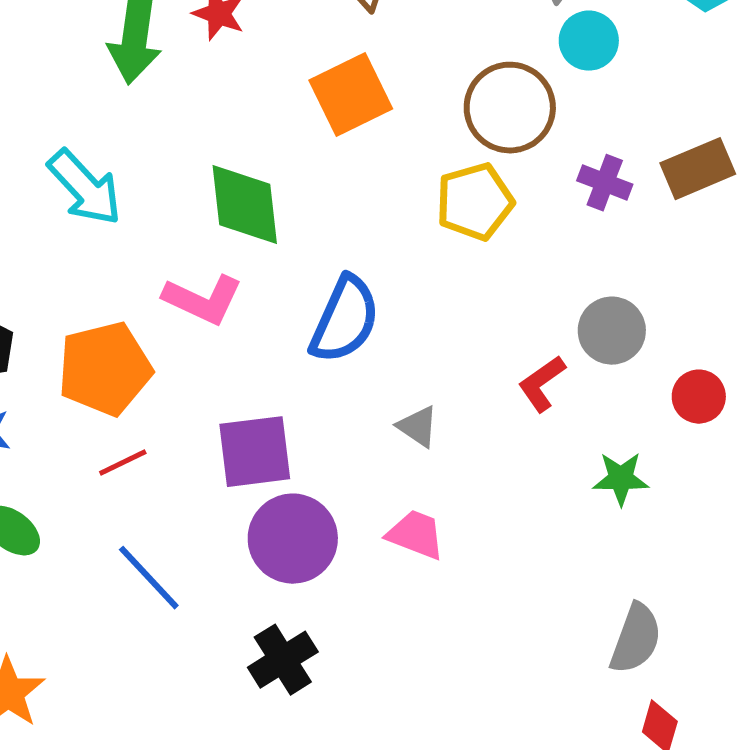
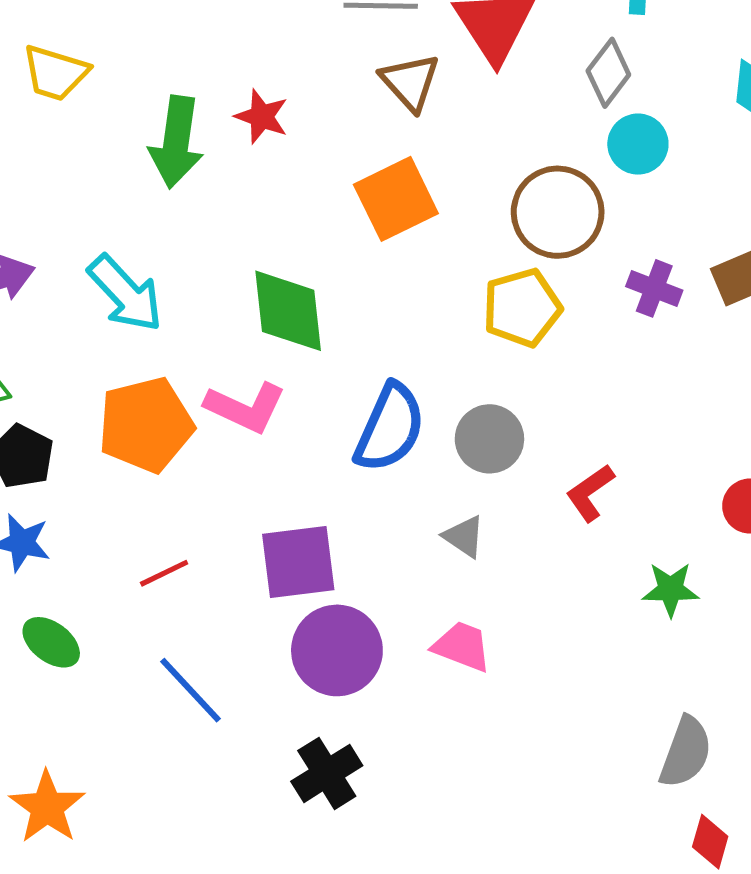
gray circle: (612, 331) -> (489, 439), moved
orange pentagon: (105, 369) -> (146, 425), moved

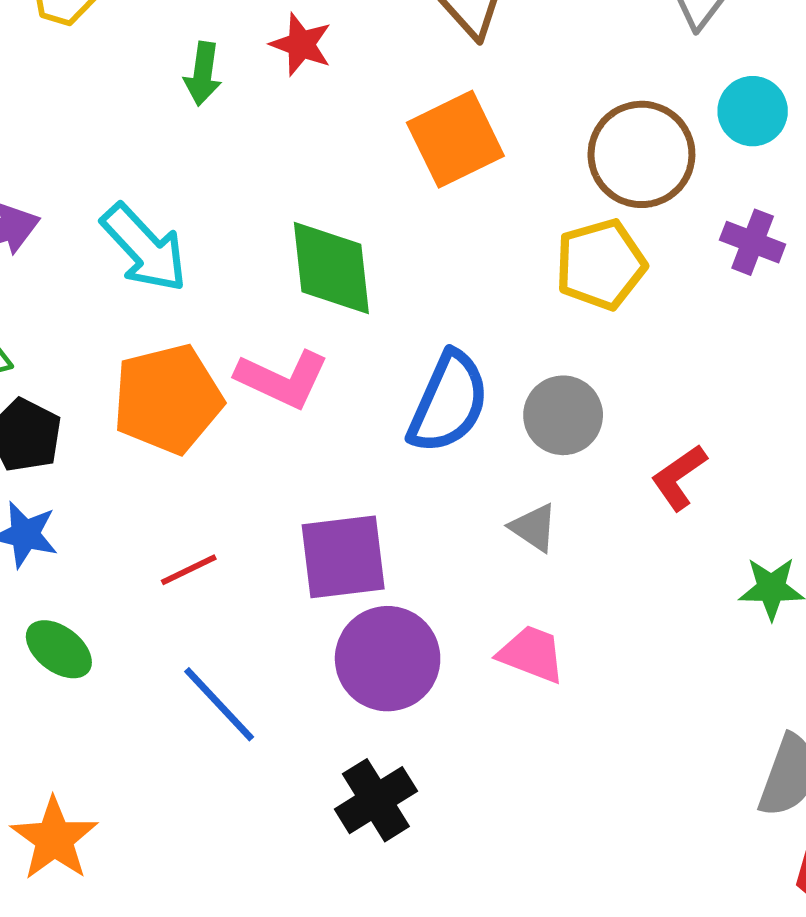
green arrow: (176, 142) -> (203, 74), size x0.6
cyan circle: (638, 144) -> (753, 111), moved

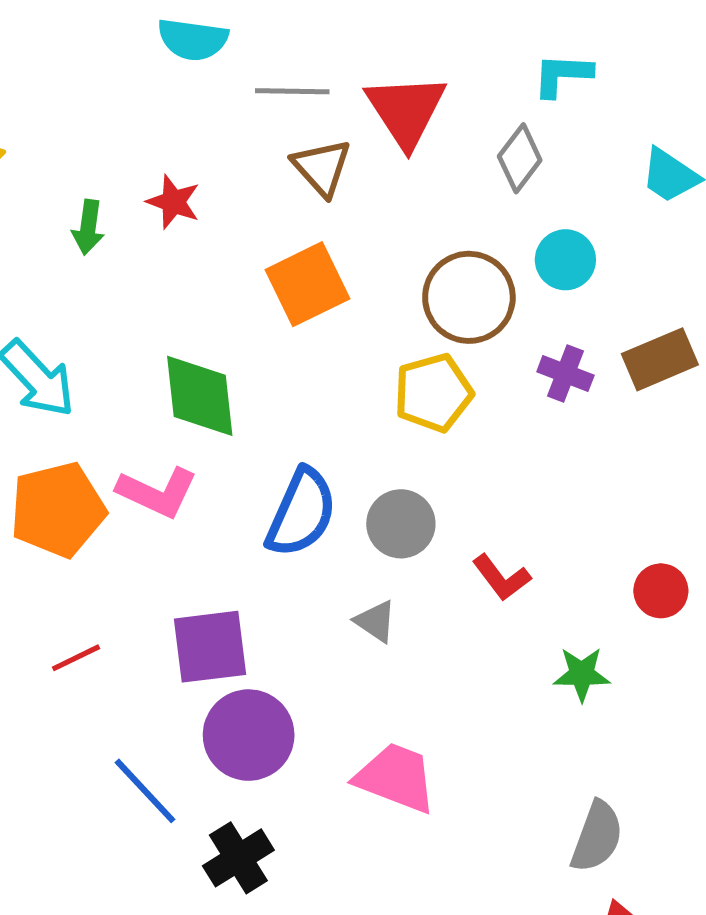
red L-shape: (679, 477) -> (501, 578), turned -92
pink trapezoid: (532, 654) -> (396, 778), moved, size x1.4
blue line: (219, 704) -> (145, 791), moved

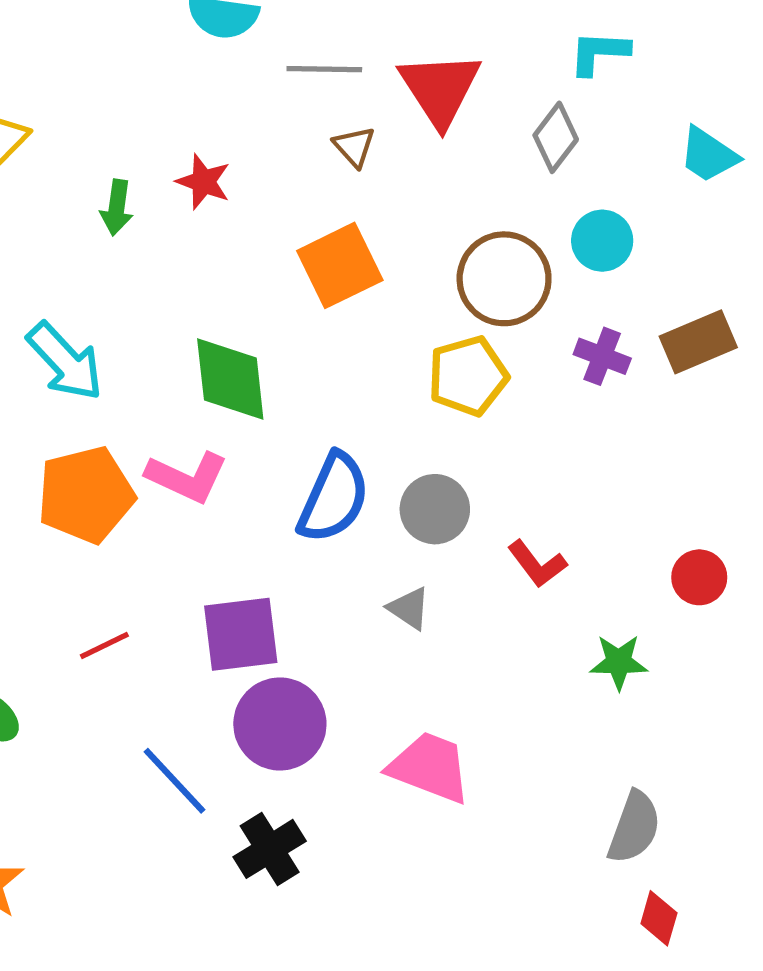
brown triangle: (322, 167) -> (354, 147), size x0.7

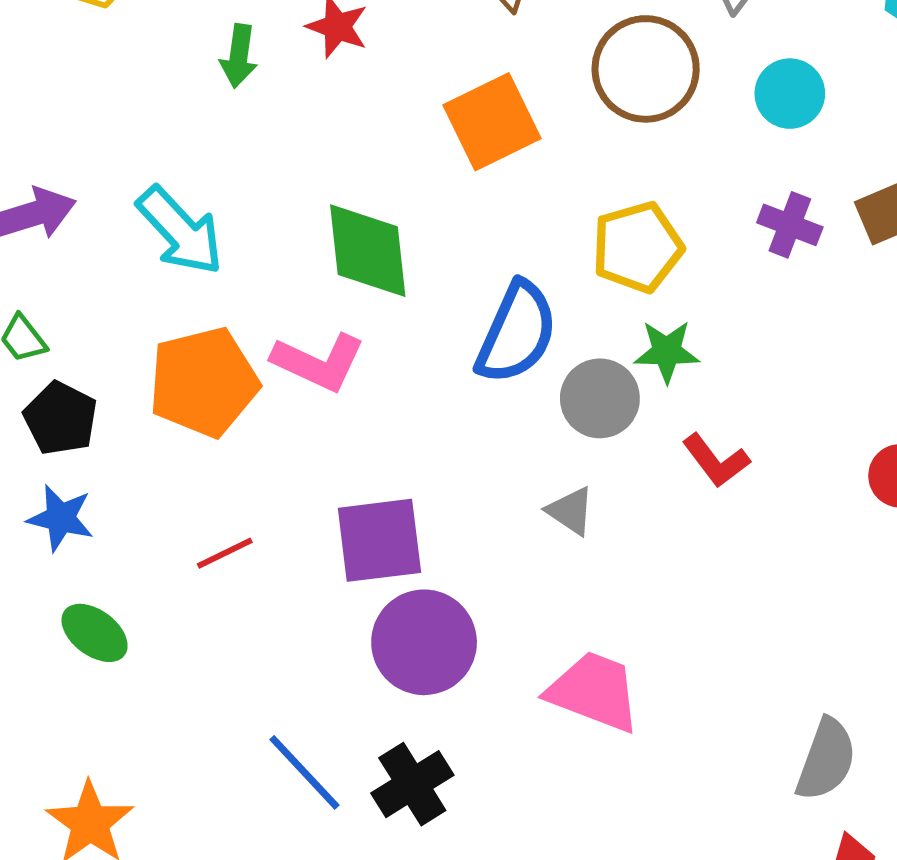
brown circle: (504, 279) -> (646, 69), moved
blue semicircle: (334, 498) -> (517, 333), moved
green star: (619, 662) -> (667, 352), moved
blue line: (175, 781) -> (304, 772), moved

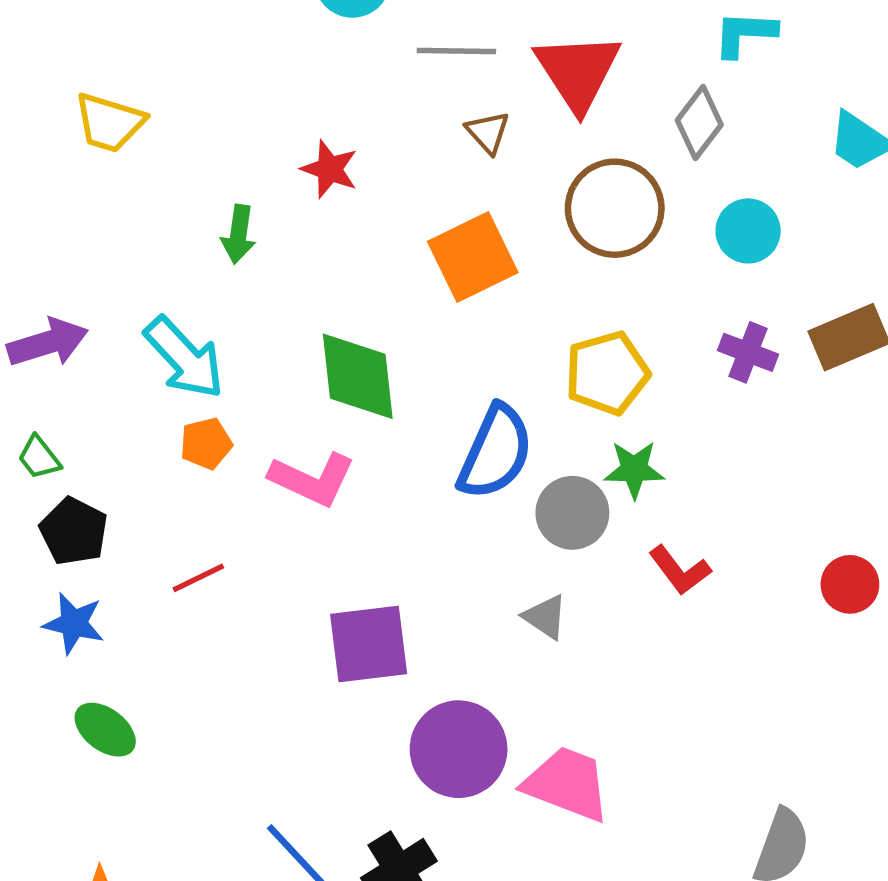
green arrow: (239, 56) -> (238, 234), moved
orange pentagon: (204, 382) -> (206, 443), moved, size x0.5
red line: (225, 553) -> (198, 578), moved
purple circle: (424, 642) -> (459, 749), moved

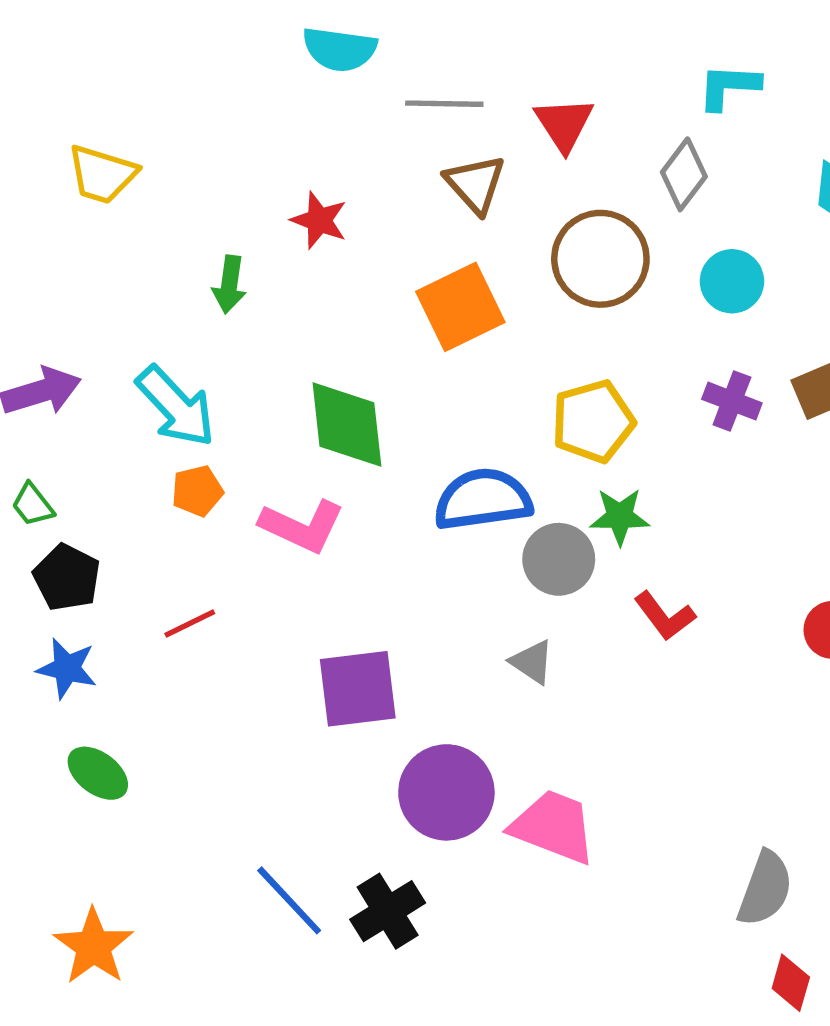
red triangle: (578, 72) -> (564, 124), size x0.7
brown triangle: (488, 132) -> (475, 184), size x1.4
blue semicircle: (495, 452) -> (483, 499), turned -122

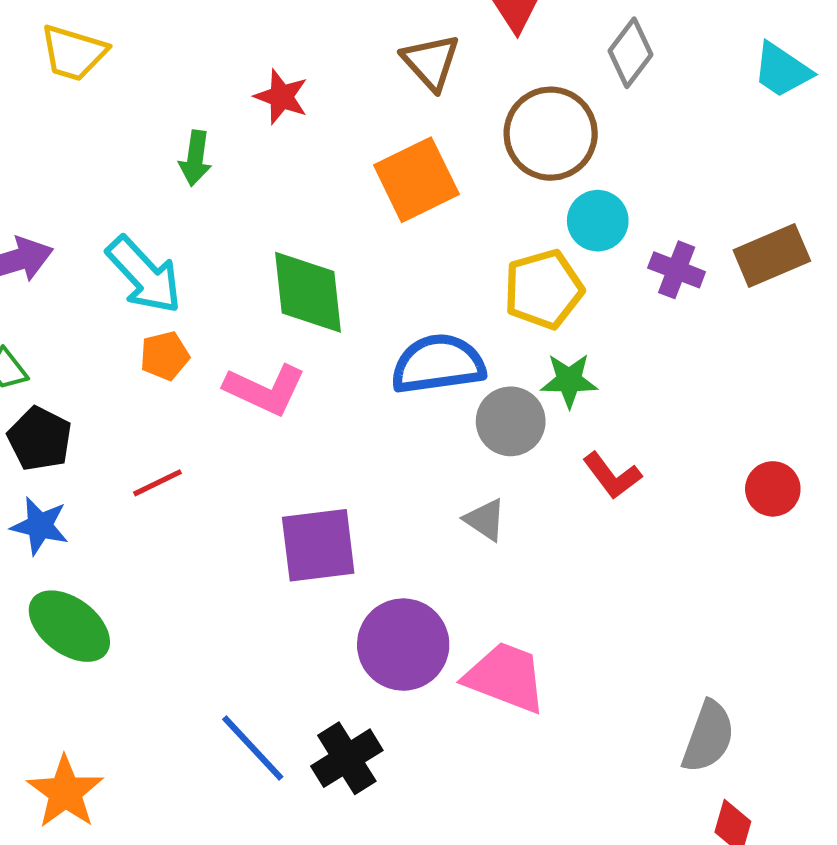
cyan circle: (732, 281) -> (598, 221), moved
green ellipse: (98, 773) -> (69, 626), size x1.4

